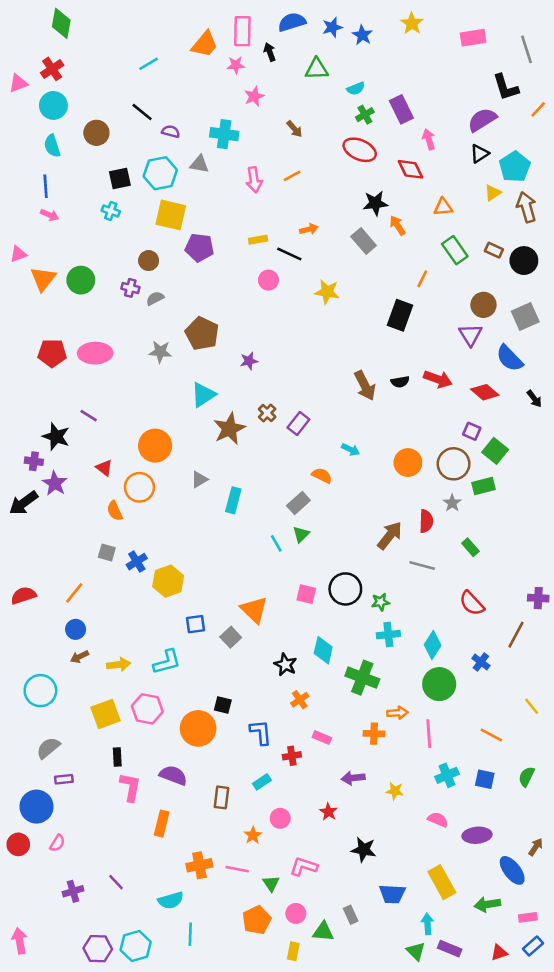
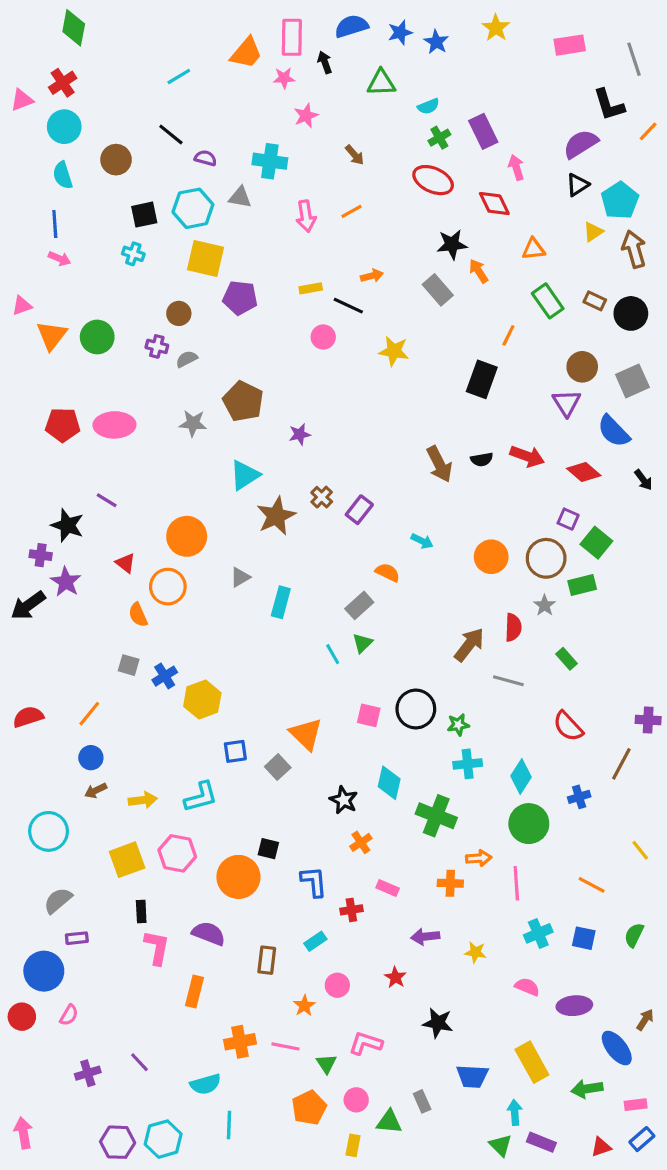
blue cross: (481, 662) -> (579, 797), turned 36

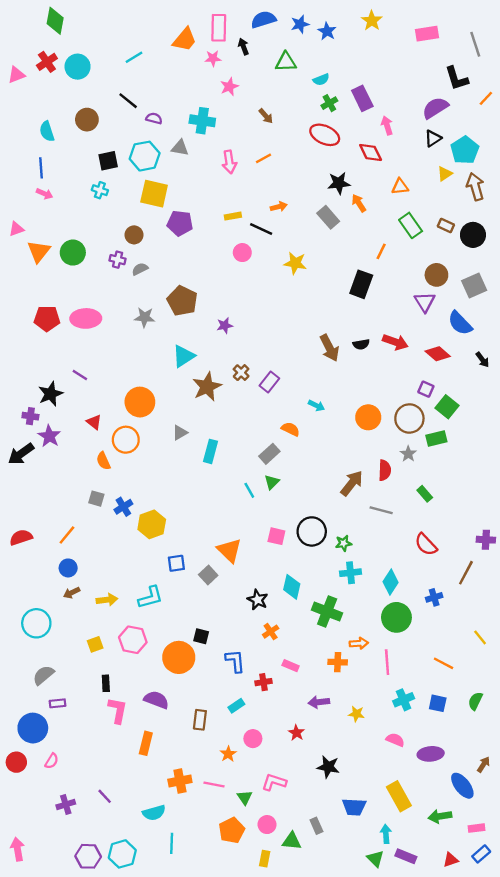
cyan circle: (64, 127) -> (78, 67), moved
black star: (67, 525) -> (50, 394), turned 30
yellow square: (127, 860) -> (95, 644), size x0.6

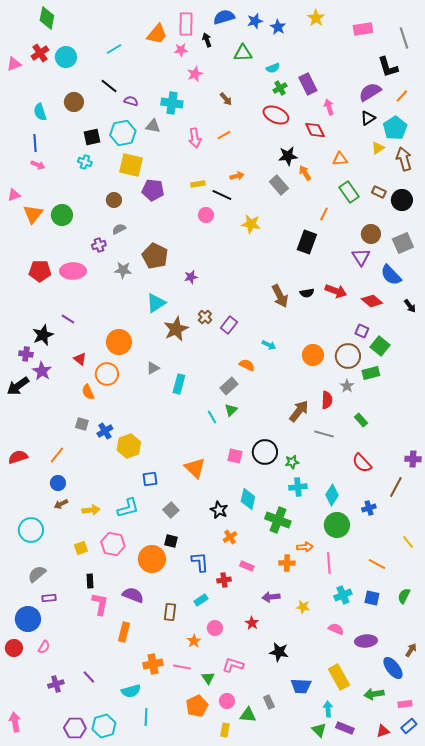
orange line: (486, 98) -> (402, 96), moved
purple cross: (118, 260) -> (99, 245), moved, turned -32
gray square: (208, 575) -> (171, 510), moved

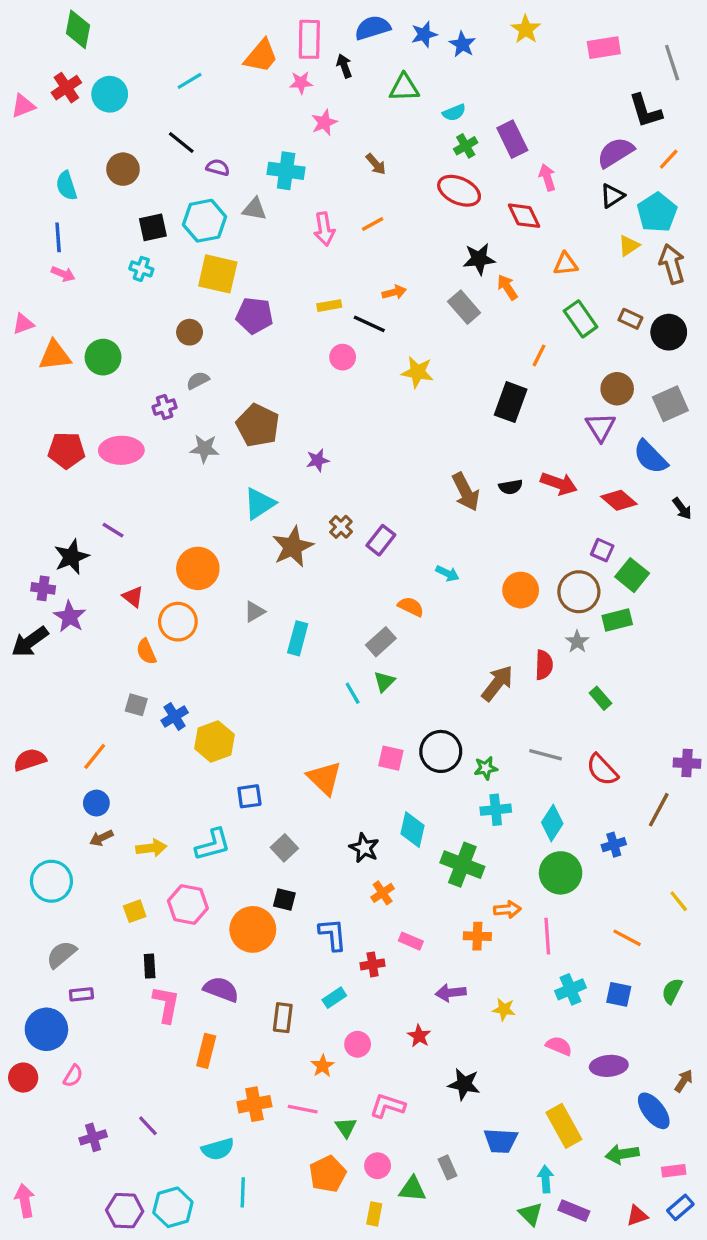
orange triangle: (33, 214) -> (55, 355), turned 45
gray line: (324, 434) -> (546, 755), moved

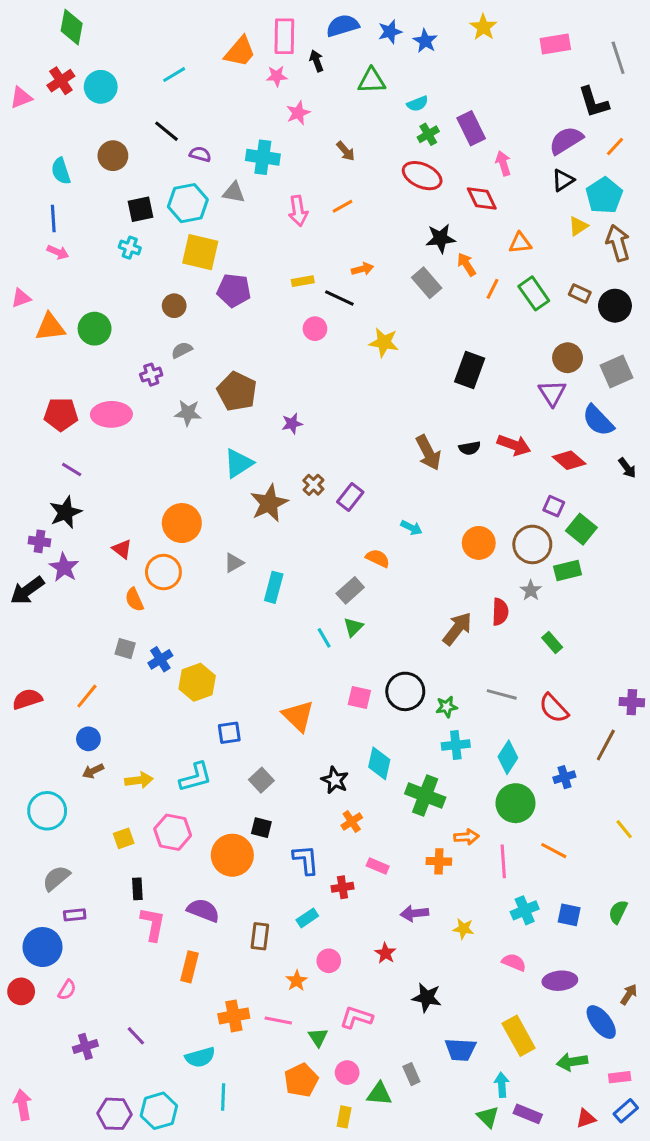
orange line: (539, 355) -> (493, 289), moved
purple line: (113, 530) -> (72, 469), moved
orange line: (627, 938) -> (554, 851), moved

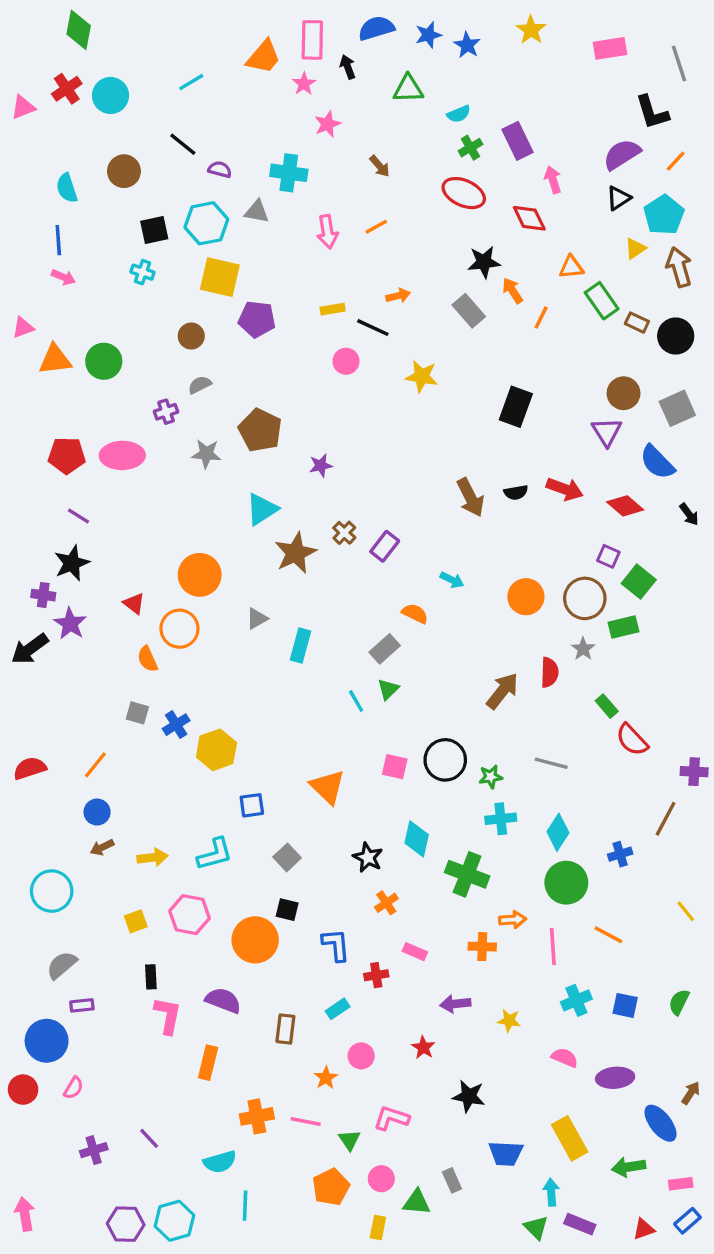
pink star: (277, 76) -> (304, 84), turned -30
green rectangle: (534, 293) -> (602, 301), moved
red semicircle: (554, 708) -> (632, 740), moved

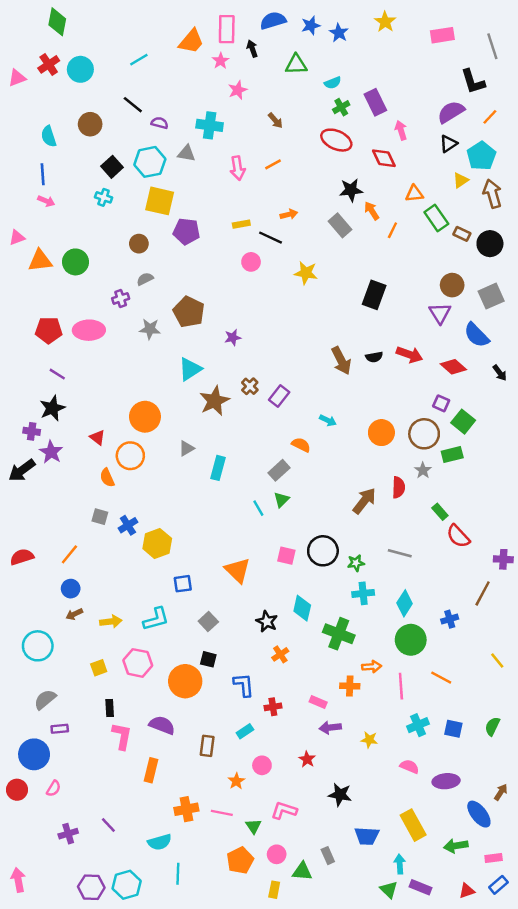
black square: (154, 230) -> (112, 167), turned -30
pink rectangle: (415, 952) -> (318, 702), moved

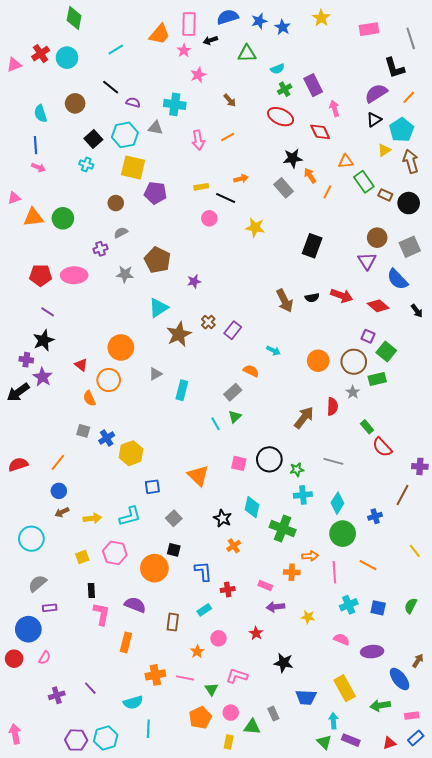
green diamond: (57, 22) -> (74, 18), moved
black arrow: (252, 49) -> (210, 40), turned -88

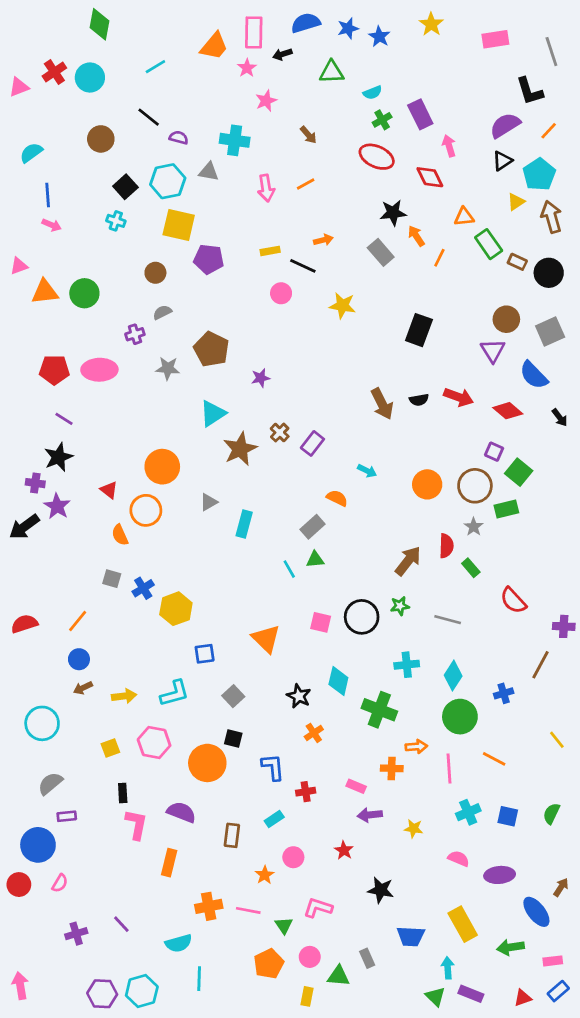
cyan semicircle: (41, 114) -> (31, 153), moved, turned 72
green triangle: (235, 417) -> (315, 560), turned 40
green rectangle: (367, 427) -> (471, 568), moved
green star: (297, 470) -> (400, 606), moved

